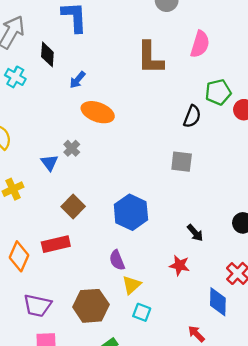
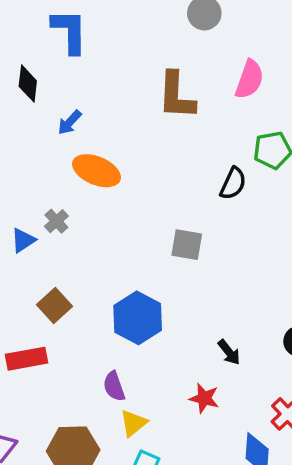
gray square: (182, 162) -> (187, 245), moved
blue triangle: (49, 163) -> (23, 240), turned 30

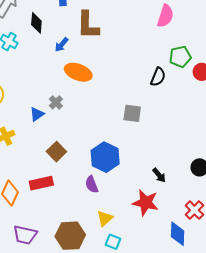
brown L-shape: (176, 96) -> (88, 25), moved
purple semicircle: (114, 386) -> (92, 184), moved
red star: (204, 398) -> (146, 203), size x1.5

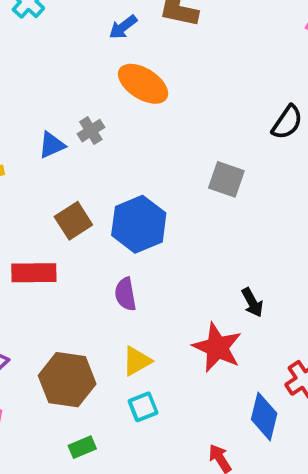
blue hexagon: (105, 157) -> (139, 224), moved
cyan square: (113, 242) -> (143, 407), turned 35

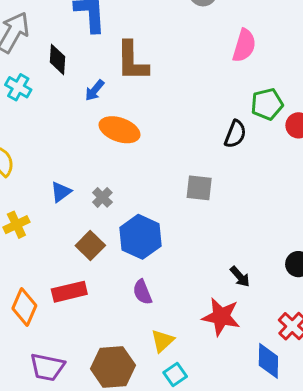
gray cross: (91, 131) -> (102, 197), moved

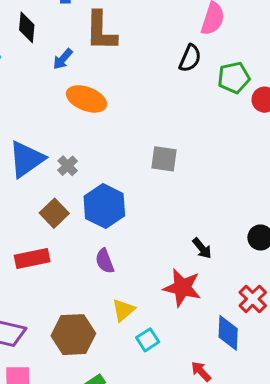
black semicircle: (235, 134) -> (190, 58), moved
blue triangle: (61, 192) -> (26, 159), size x1.8
cyan square: (175, 374) -> (148, 340), moved

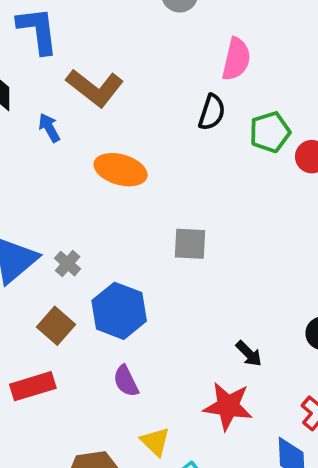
brown L-shape: (101, 31) -> (95, 88), turned -48
blue arrow: (63, 59) -> (49, 128), turned 115
orange ellipse: (86, 99) -> (121, 170), moved
yellow triangle: (123, 310) -> (155, 442), turned -30

